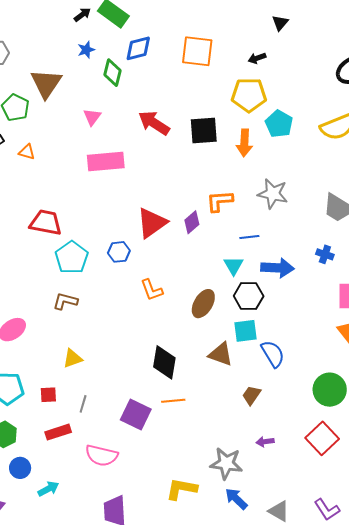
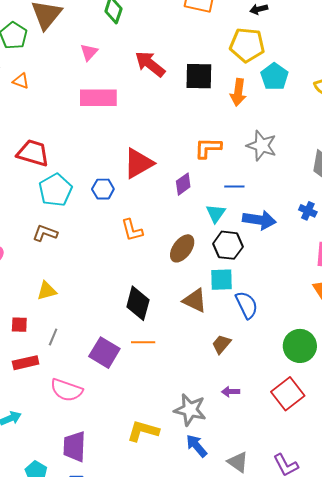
purple diamond: (192, 222) -> (183, 184), moved

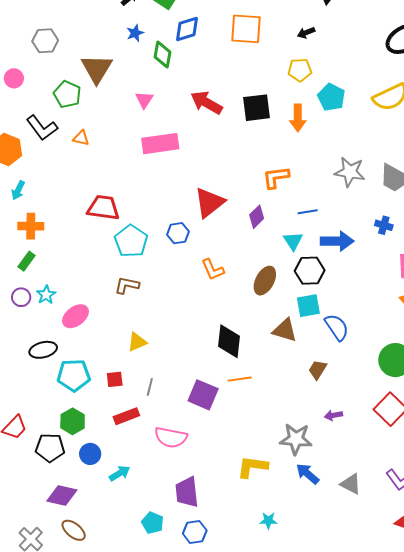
yellow pentagon: (247, 45) -> (300, 70), size x0.7
gray star: (262, 146) -> (350, 172), moved

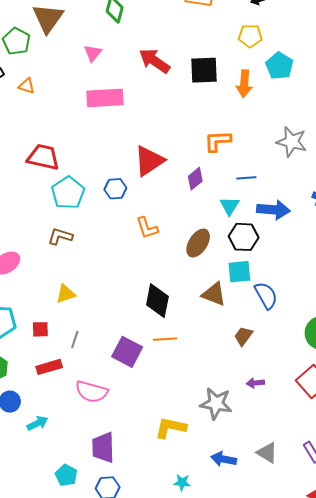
blue arrow: (308, 474) -> (224, 459), moved, turned -35

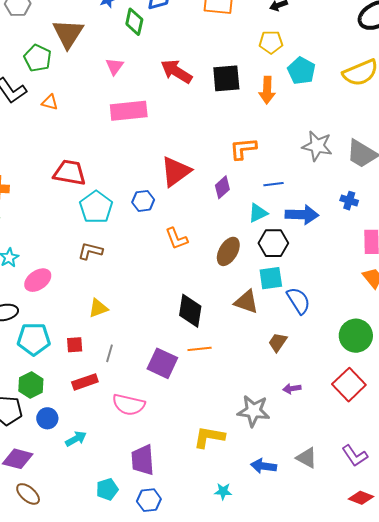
cyan triangle: (230, 206) -> (258, 213), turned 35
cyan pentagon: (66, 475) -> (107, 489), turned 30

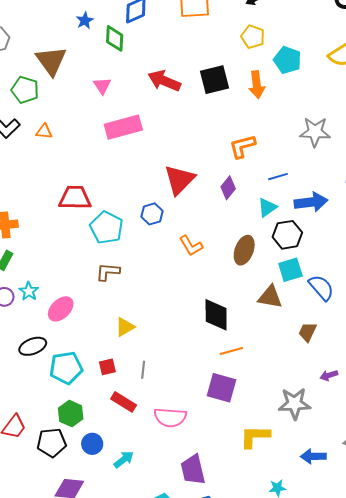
yellow pentagon: (271, 42) -> (253, 37), turned 30
purple square: (162, 363) -> (222, 388), moved
red rectangle: (85, 382) -> (124, 402), turned 60

